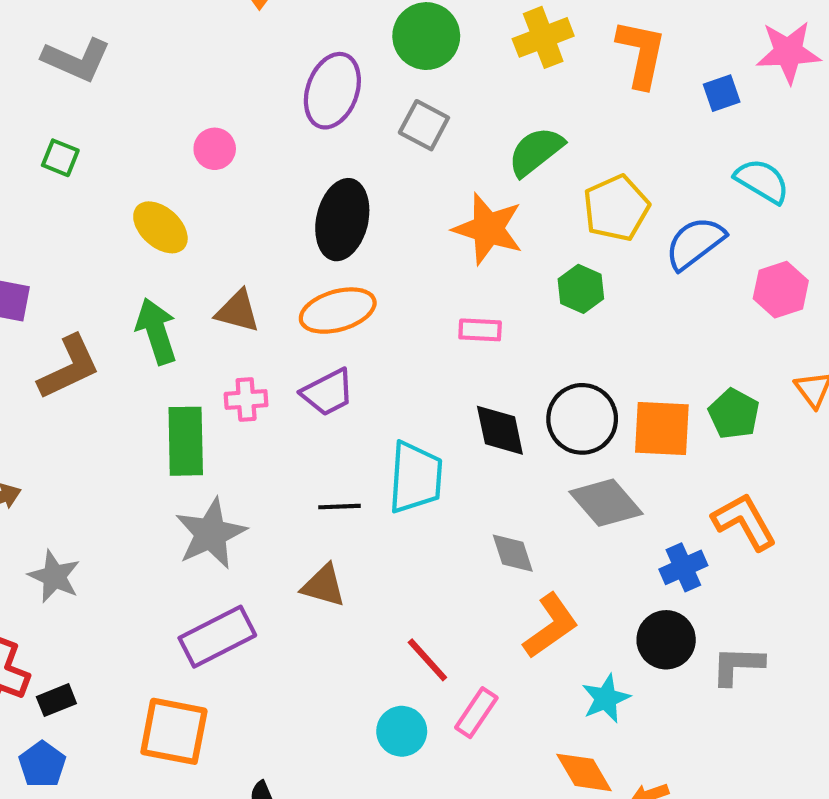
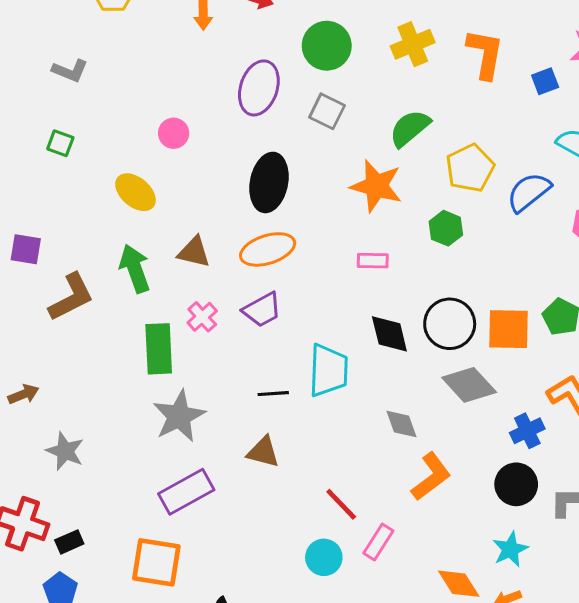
gray L-shape: (76, 60) -> (70, 71), size x0.7
pink cross: (246, 400) -> (202, 317), turned -36
cyan star: (606, 698) -> (510, 549), moved

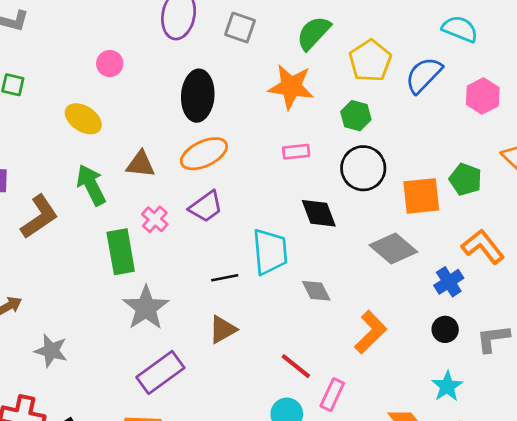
black circle: (450, 324) -> (363, 168), moved
gray diamond: (402, 424) -> (316, 291), moved
brown triangle: (263, 452) -> (223, 329), turned -36
black circle: (516, 484) -> (445, 329), size x0.7

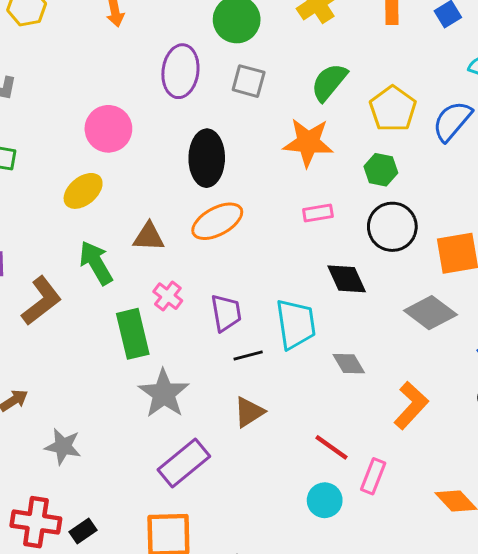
pink circle: (110, 64) -> (108, 129), size x1.6
yellow ellipse: (83, 119) -> (83, 191), turned -69
purple trapezoid: (206, 207) -> (226, 313), moved, turned -60

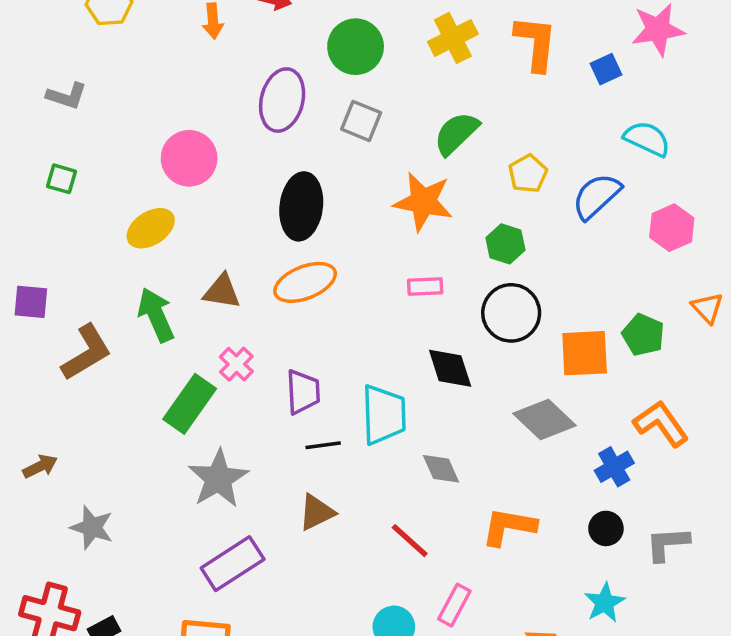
yellow pentagon: (393, 109) -> (528, 174), size x0.7
green rectangle: (133, 334) -> (190, 404), turned 42
orange L-shape: (411, 405) -> (509, 527), turned -129
red line: (332, 447) -> (410, 541), moved

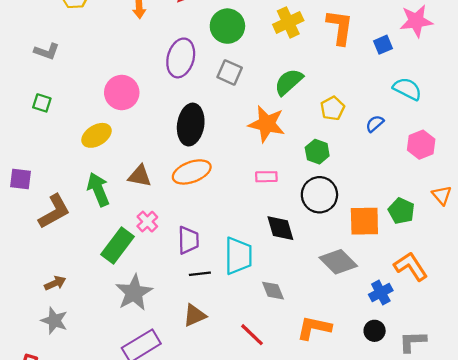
blue semicircle: (596, 196) -> (375, 124), size x0.6
brown arrow: (40, 466) -> (55, 283), moved

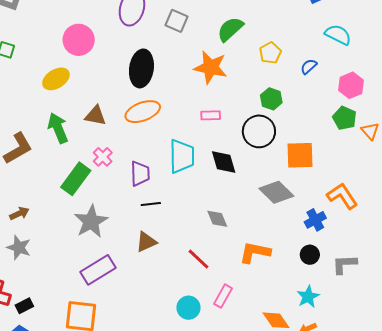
green hexagon: (317, 152) -> (271, 99), moved
green pentagon: (401, 211) -> (345, 118), moved
cyan trapezoid: (238, 256) -> (182, 156), moved

